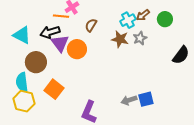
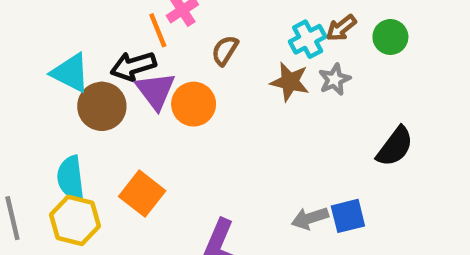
orange line: (61, 16) -> (158, 30), turned 63
black semicircle: (181, 55) -> (395, 147), moved
brown circle: (36, 62) -> (102, 106), moved

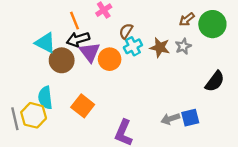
orange line: (158, 30) -> (75, 21), moved
green circle: (390, 37) -> (212, 24), size x1.5
cyan cross: (308, 39) -> (133, 46), moved
yellow hexagon: (75, 220) -> (34, 115), moved

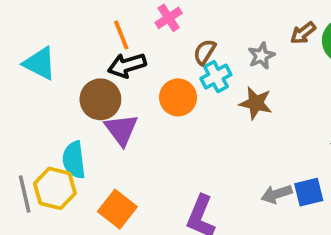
cyan triangle: (45, 43) -> (40, 63), moved
gray star: (183, 46) -> (261, 56), moved
brown star: (160, 47) -> (256, 103), moved
purple triangle: (90, 52) -> (121, 130), moved
orange square: (83, 106) -> (117, 209), moved

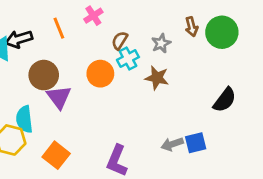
brown arrow: (303, 33) -> (191, 27), turned -66
black arrow: (127, 65) -> (19, 39), moved

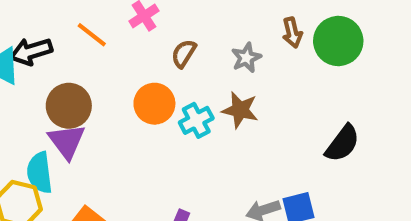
orange line: (59, 28) -> (92, 35), turned -30
cyan cross: (128, 58) -> (196, 120), moved
purple triangle: (59, 97) -> (67, 141), moved

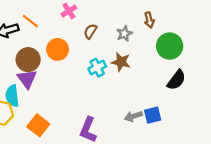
orange line: (92, 35) -> (30, 21), moved
green circle: (338, 41) -> (170, 46), moved
orange circle: (154, 104) -> (58, 49), moved

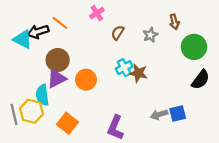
orange circle: (58, 49) -> (86, 80), moved
brown star: (121, 62) -> (138, 73), moved
purple triangle: (27, 79) -> (57, 79), turned 40

